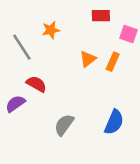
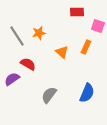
orange star: (51, 30) -> (39, 33), moved
orange triangle: (88, 59) -> (62, 52), moved, turned -40

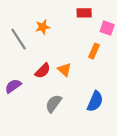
orange star: (39, 33) -> (43, 27), moved
orange triangle: (62, 52) -> (64, 70), moved
red semicircle: (28, 64) -> (43, 71), moved, turned 105

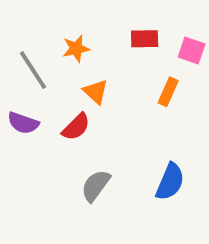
red rectangle: (84, 13) -> (145, 39), moved
orange triangle: (64, 70) -> (96, 92), moved
purple semicircle: (13, 86) -> (23, 123), moved, turned -126

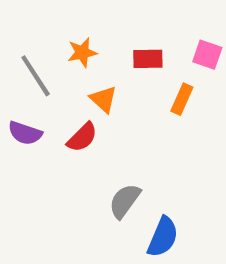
red rectangle: (145, 39) -> (148, 59), moved
blue semicircle: (170, 182) -> (163, 237), moved
gray semicircle: (96, 186) -> (125, 201), moved

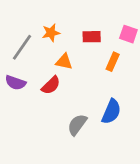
gray line: (36, 76) -> (22, 47), turned 68
orange triangle: (103, 99) -> (64, 62), turned -30
blue semicircle: (163, 237) -> (111, 112), moved

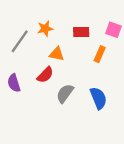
purple semicircle: (15, 83) -> (14, 83), moved, turned 54
blue semicircle: (111, 112) -> (98, 98), turned -45
gray semicircle: (77, 125) -> (65, 93), moved

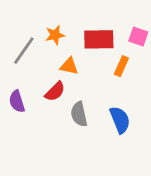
red rectangle: (81, 32) -> (99, 39), size x1.5
gray semicircle: (65, 93) -> (79, 114), turned -48

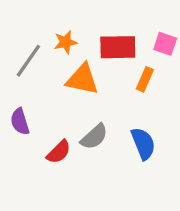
orange triangle: (69, 66) -> (82, 79), size x1.5
red semicircle: (55, 92) -> (59, 152), moved
gray semicircle: (79, 114) -> (94, 137), turned -120

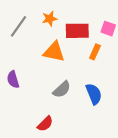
orange star: (65, 42) -> (50, 19), moved
gray line: (28, 61) -> (19, 26), moved
red semicircle: (59, 152) -> (45, 124), moved

